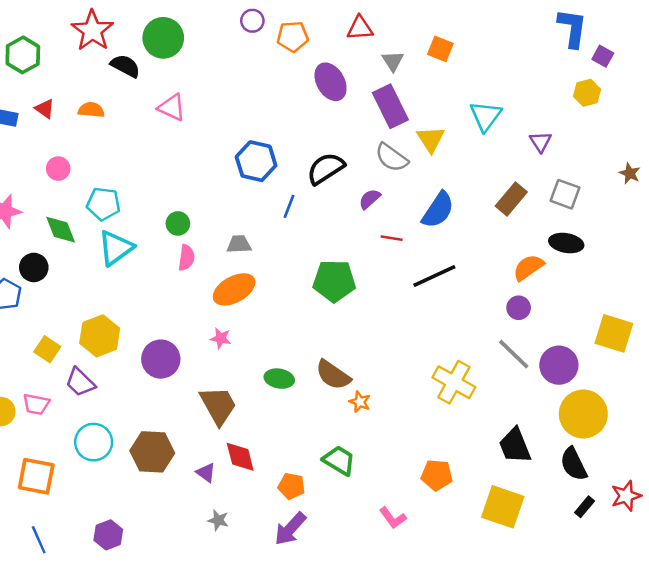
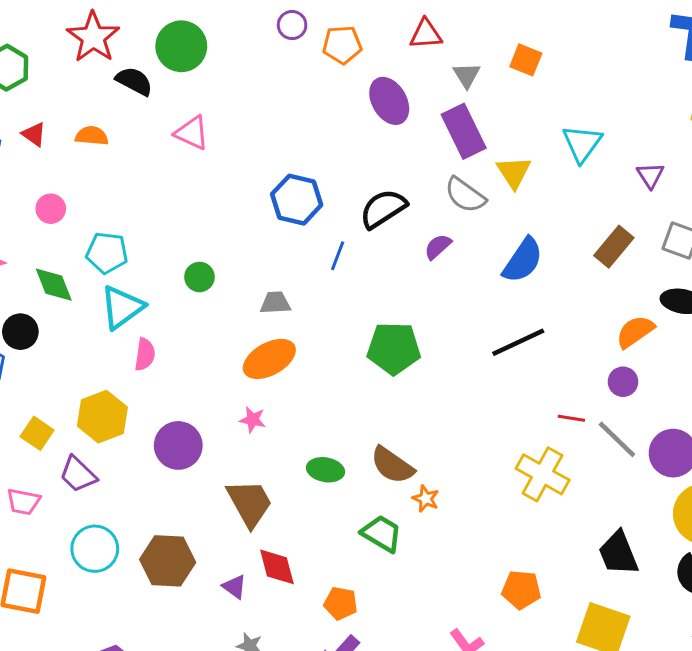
red line: (392, 238) -> (571, 418), moved
pink semicircle: (186, 258) -> (145, 354), moved
green trapezoid: (339, 460) -> (382, 534), moved

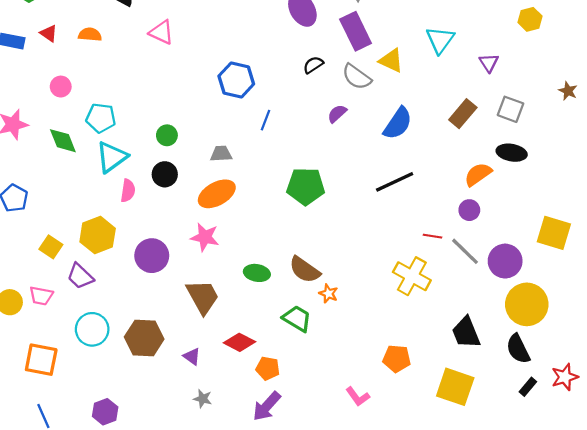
yellow triangle: (514, 172) -> (391, 61), turned -32
black semicircle: (383, 209) -> (313, 65), moved, size x0.6
black circle: (20, 332) -> (165, 174), moved
pink star: (253, 420) -> (205, 237), size x1.5
red diamond: (277, 567) -> (240, 342), moved, turned -48

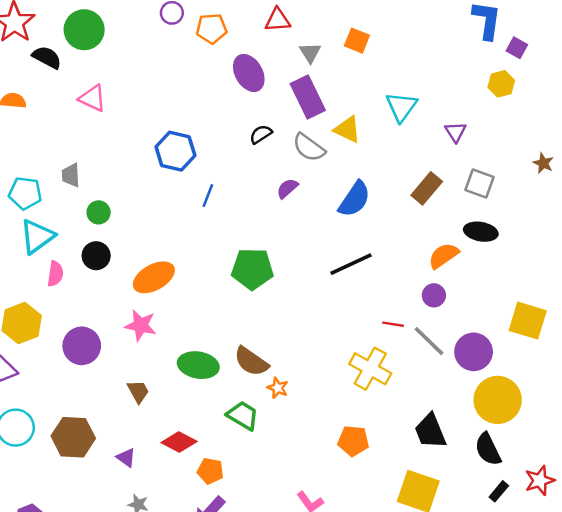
gray trapezoid: (221, 154) -> (71, 175), moved, turned -90
green ellipse: (257, 273) -> (198, 365), size x1.4
brown trapezoid: (203, 297) -> (138, 392), size x0.6
orange pentagon: (397, 359) -> (353, 441), moved

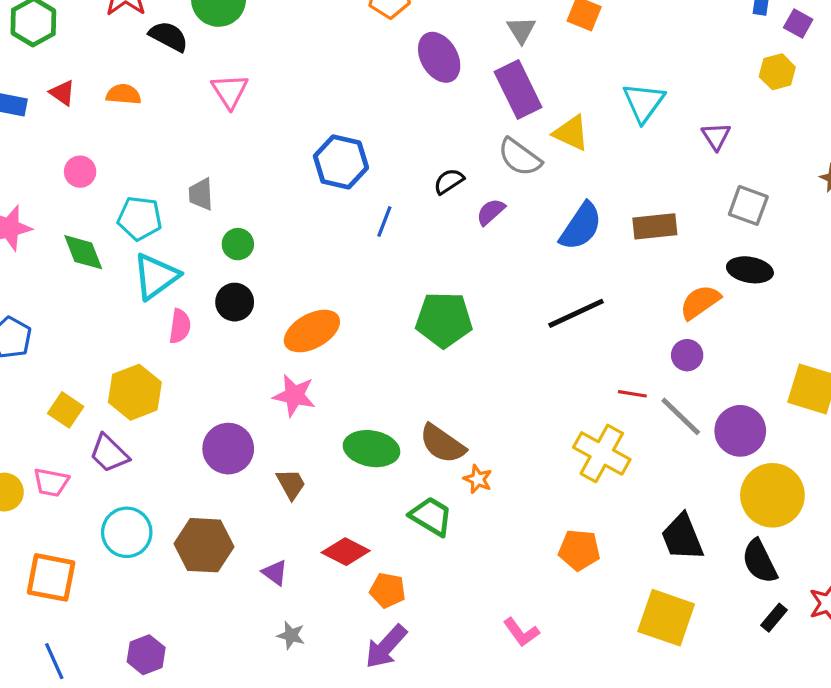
pink triangle: (93, 98) -> (230, 91), turned 32
black semicircle: (261, 134) -> (449, 181), moved
brown rectangle: (427, 188) -> (655, 226), moved, turned 44
purple circle: (82, 346) -> (228, 449), moved

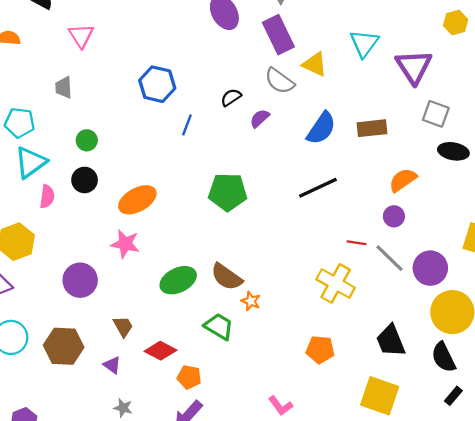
purple triangle: (716, 136) -> (414, 67), size x1.8
gray trapezoid: (201, 194) -> (64, 87), moved
black ellipse: (750, 270) -> (453, 151), moved
green ellipse: (372, 449) -> (178, 280), turned -36
brown trapezoid: (291, 484) -> (123, 326), moved

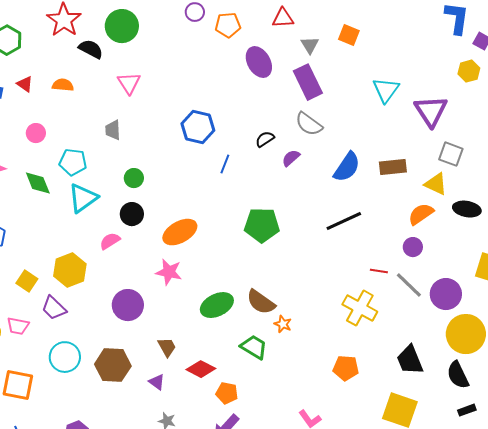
yellow triangle: (315, 64) -> (436, 184), moved
black ellipse: (453, 151) -> (467, 209), moved
pink semicircle: (47, 196) -> (110, 241), moved, turned -130
black rectangle: (453, 396) -> (467, 410), turned 30

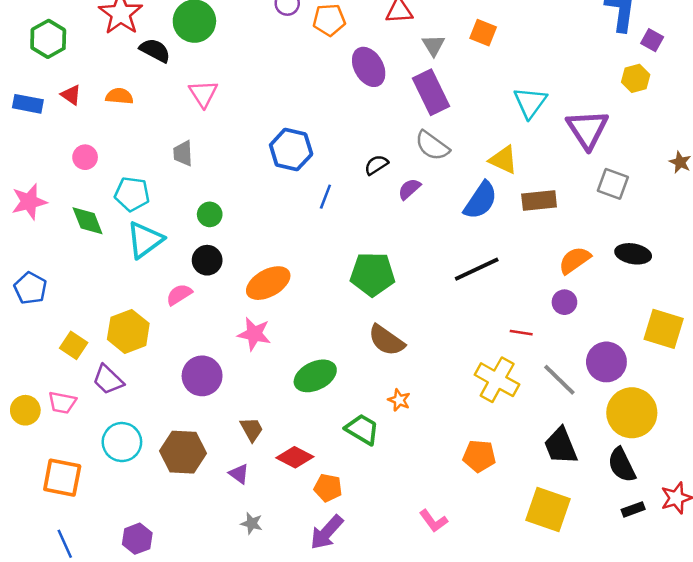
yellow triangle: (436, 184) -> (503, 160), moved
gray line: (409, 285) -> (559, 380), moved
brown semicircle: (261, 302) -> (386, 340), moved

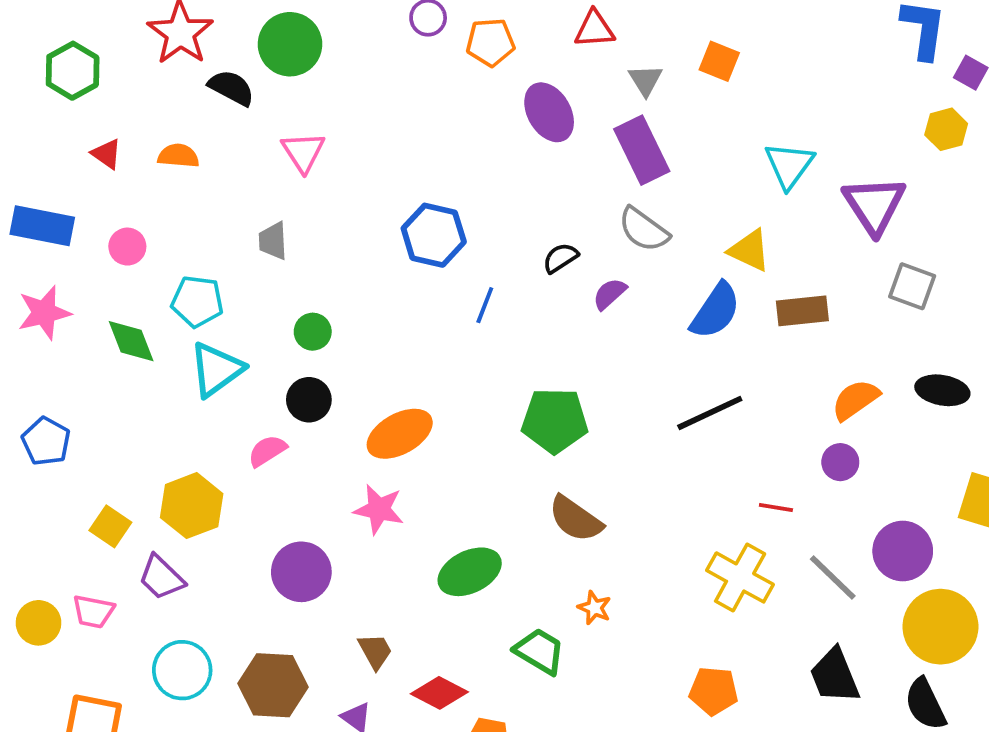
blue rectangle: (28, 104) -> (42, 226), moved, size x1.4

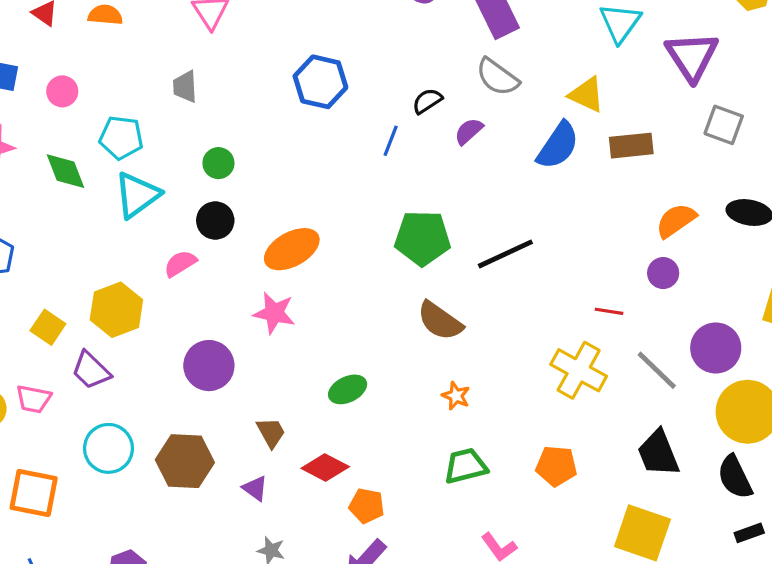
blue line: (485, 305) -> (391, 141), moved
black line: (710, 413) -> (505, 254), moved
green ellipse: (470, 572) -> (348, 389), moved, size x0.7
green trapezoid: (540, 651) -> (465, 466), moved, turned -45

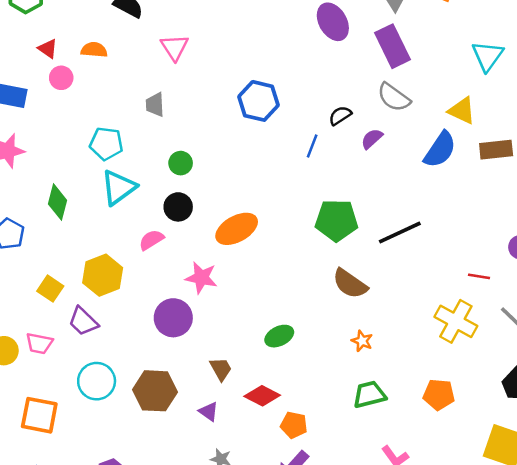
pink circle: (62, 91) -> (61, 78), moved
green diamond: (65, 171) -> (58, 202), moved, turned 36
pink star: (274, 313) -> (201, 278), moved

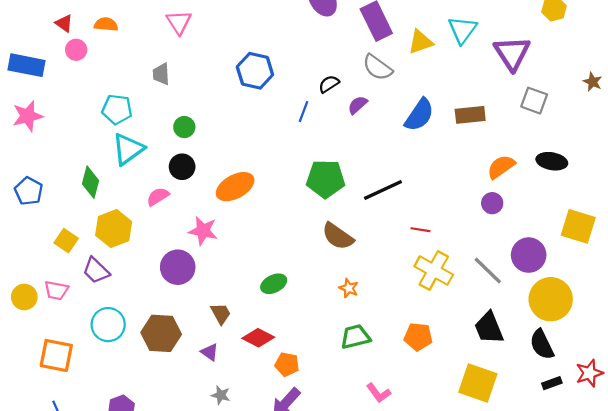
yellow triangle: (462, 111) -> (420, 42), moved, turned -44
green diamond: (58, 202) -> (90, 182), moved
red line: (479, 276) -> (420, 230), moved

